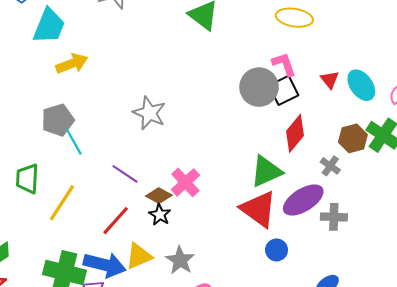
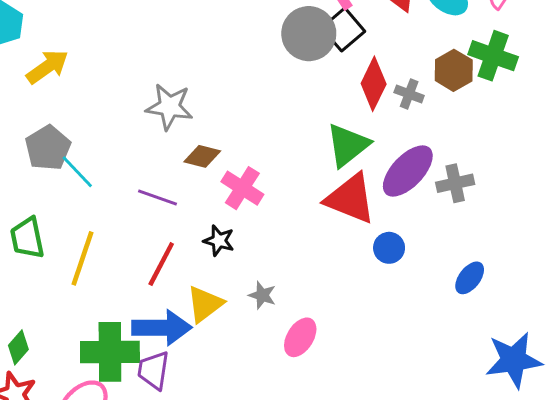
gray cross: (330, 166) -> (409, 94), moved
brown diamond: (159, 196) -> (202, 156), moved
gray star: (180, 260) -> (262, 295), size x0.7

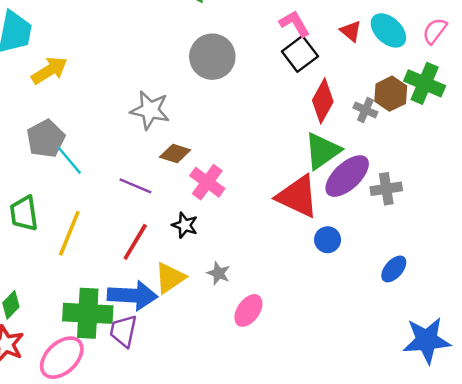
gray circle: (309, 34) -> (212, 57), moved
gray cross: (409, 94) -> (365, 110), moved
green triangle: (348, 145) -> (322, 151), moved

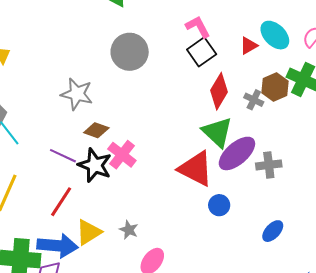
red triangle: (351, 31) -> (249, 46), moved, turned 48
green triangle: (322, 151) -> (217, 132), turned -44
black star: (185, 225) -> (95, 165), moved, size x1.6

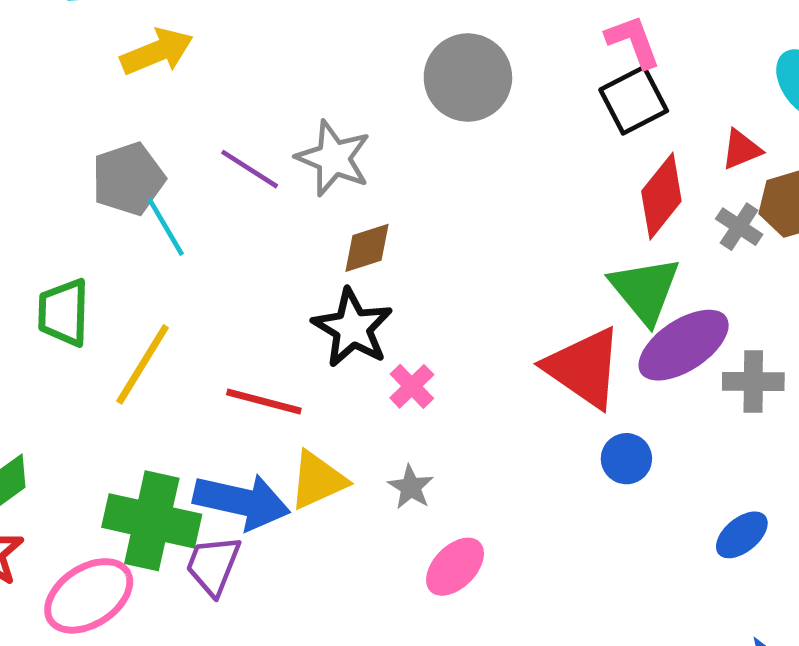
red triangle: (249, 46) -> (741, 149), moved
brown diamond: (96, 130) -> (367, 248), turned -45
pink cross: (122, 155) -> (412, 386), moved, size x0.7
purple line: (63, 156) -> (250, 169), moved
red line: (61, 202) -> (264, 401), turned 64

